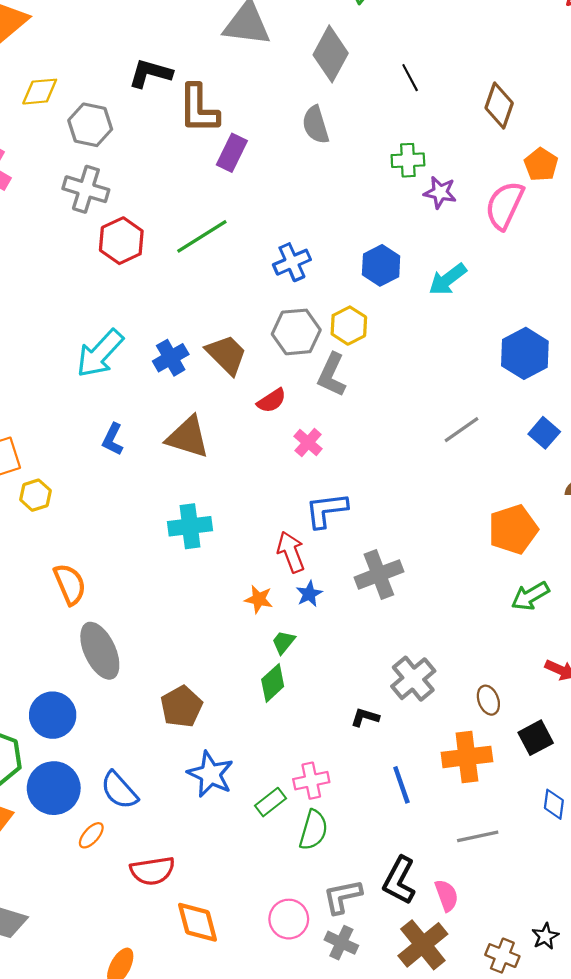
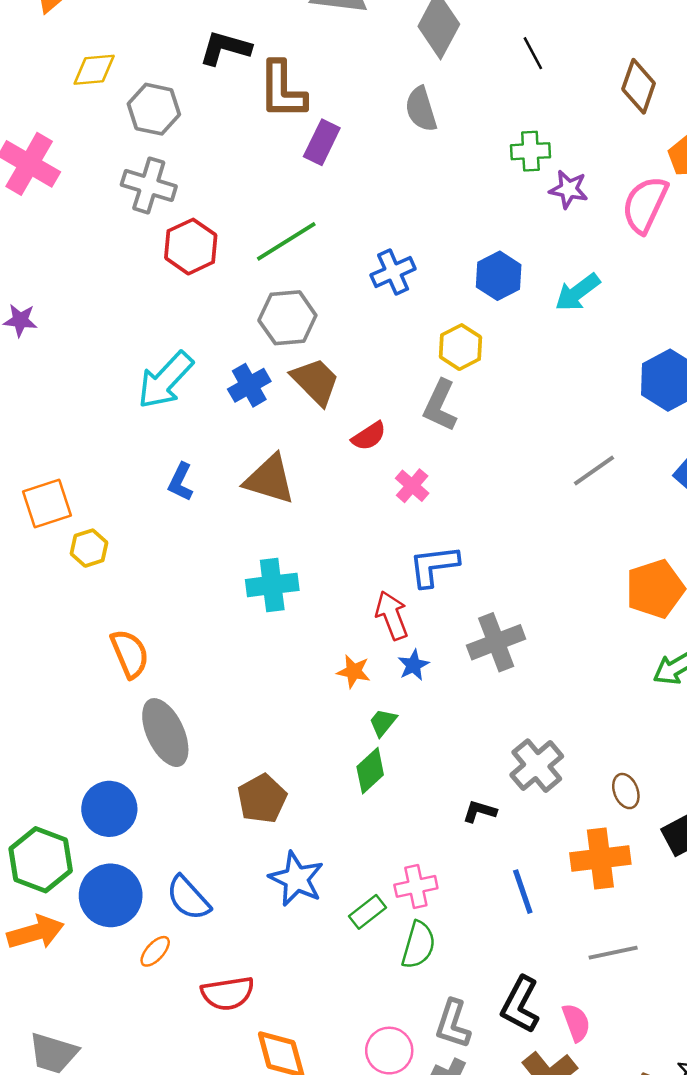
gray hexagon: (296, 332) -> (287, 318), moved
gray L-shape: (342, 897) -> (453, 1024), turned -60

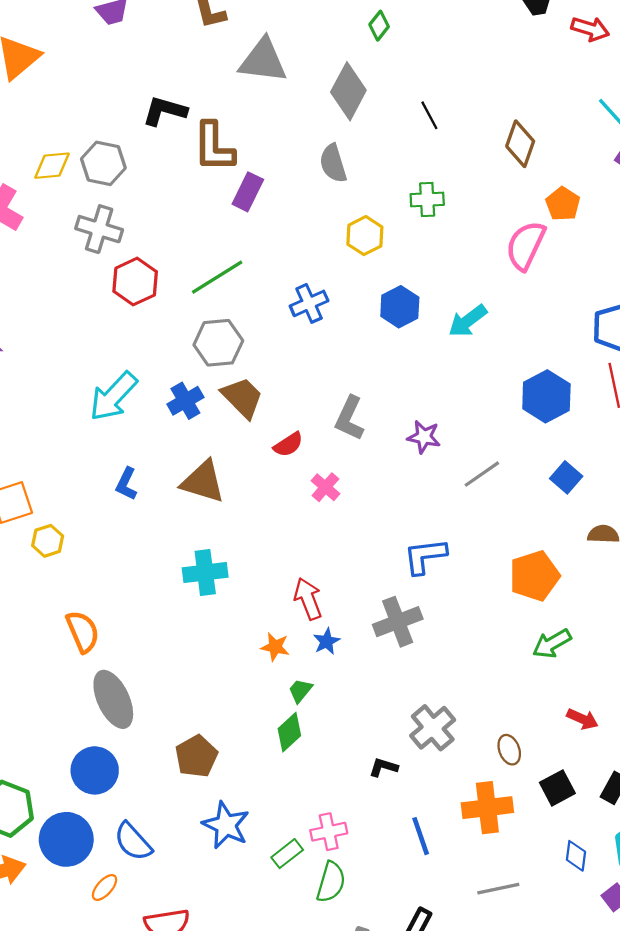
yellow diamond: (94, 70) -> (52, 166), moved
purple star: (569, 189) -> (424, 437), moved
yellow hexagon: (460, 347) -> (365, 236), moved
blue L-shape: (434, 566) -> (425, 556), moved
blue circle: (109, 809) -> (95, 770), moved

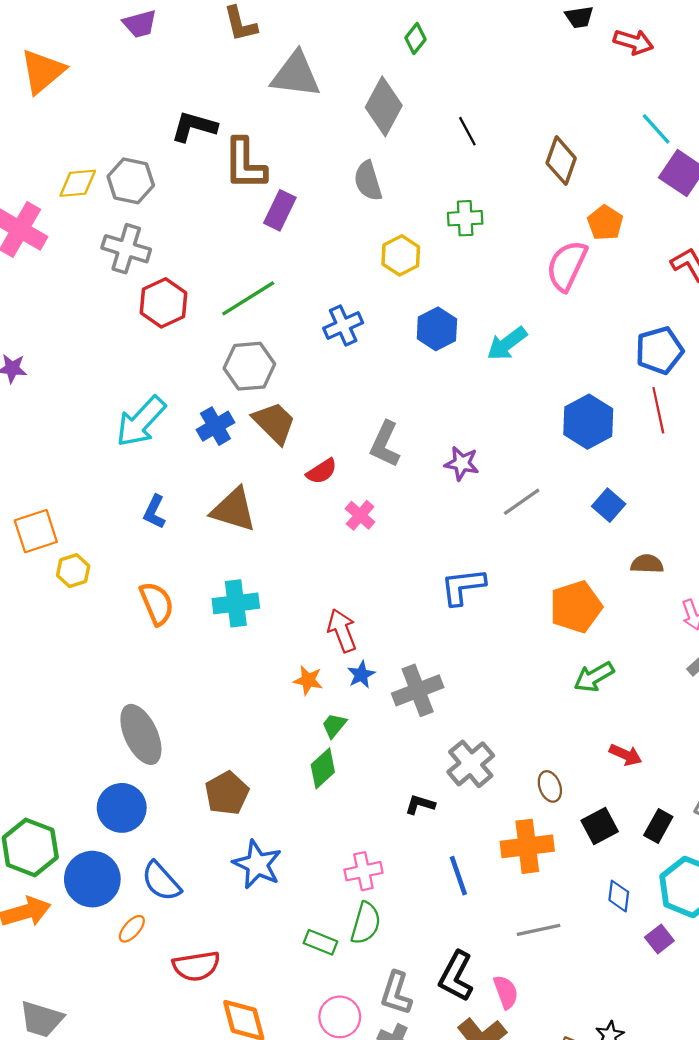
gray cross: (398, 622) -> (418, 690), moved
orange semicircle: (83, 632) -> (157, 603), moved
green rectangle: (287, 854) -> (321, 942), moved, turned 60

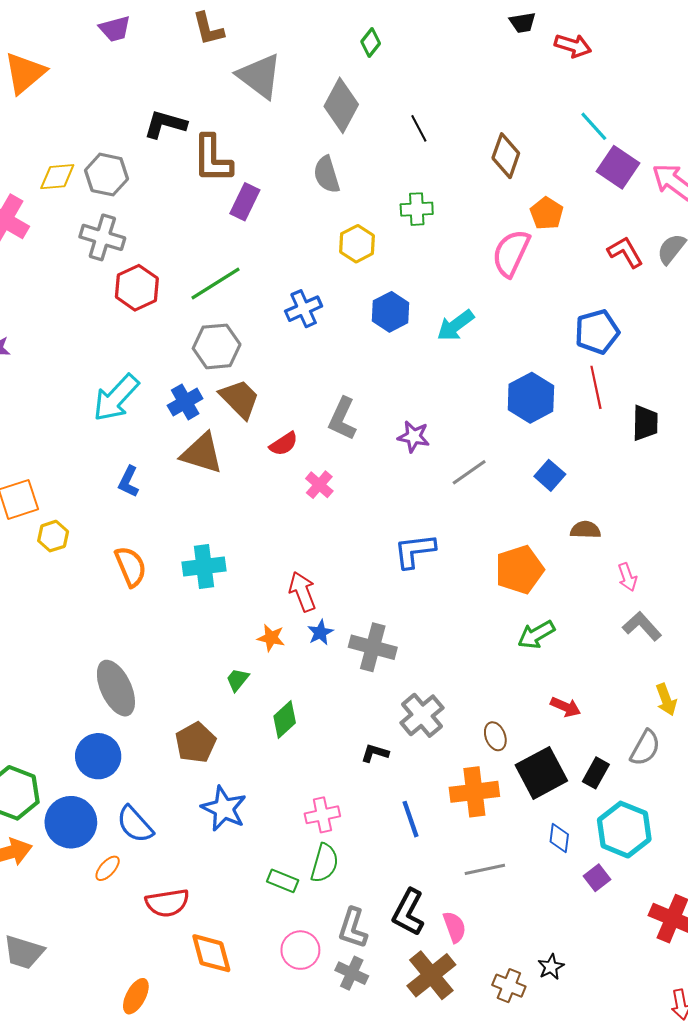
gray triangle: (296, 75) -> (260, 76), turned 30
brown triangle: (234, 510) -> (202, 453), moved
gray cross: (418, 690) -> (373, 647), turned 36
green trapezoid: (334, 725) -> (238, 680), moved
black square: (600, 826) -> (541, 773), size x1.5

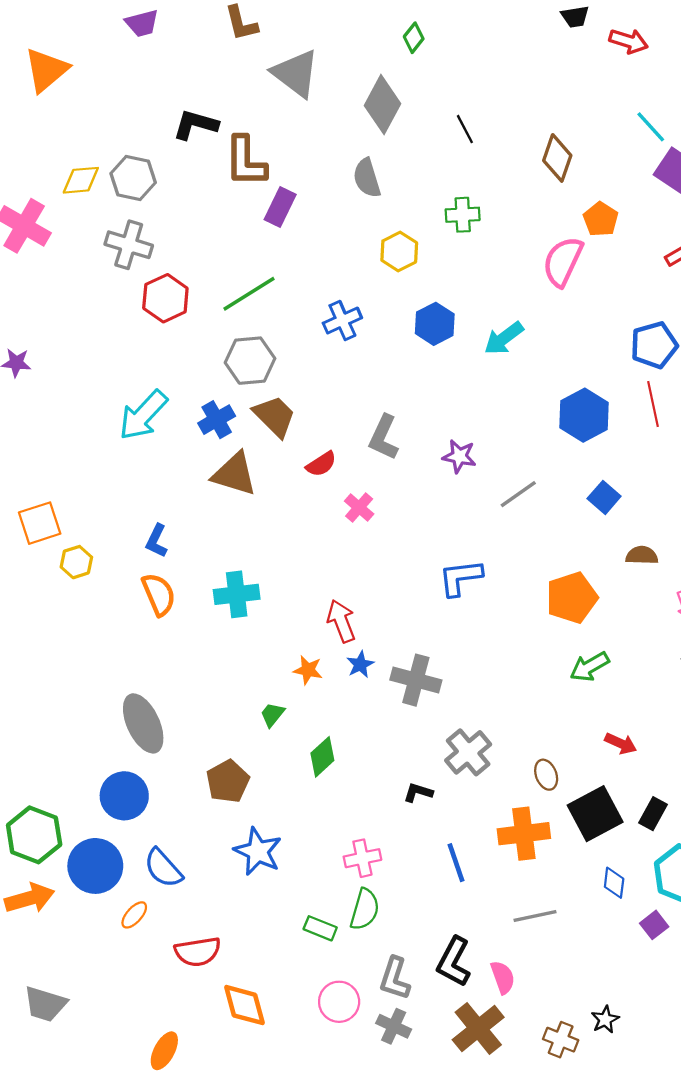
blue L-shape: (129, 482) -> (157, 541), moved

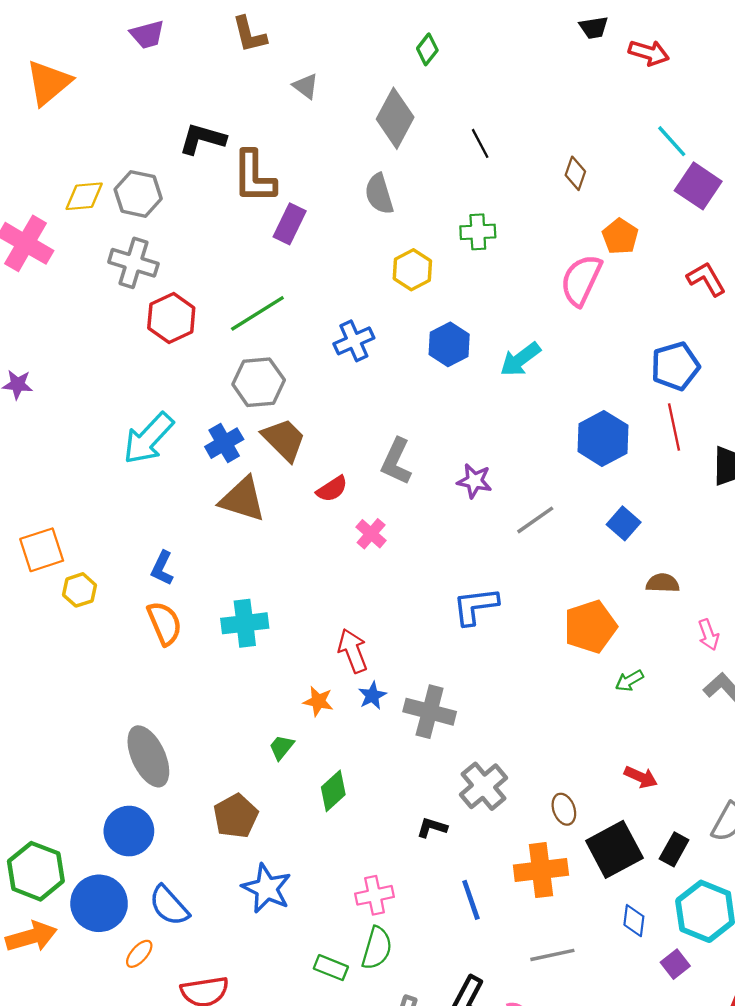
gray triangle: (296, 73) -> (306, 86), size x0.5
brown diamond: (557, 158) -> (575, 173), size x0.7
green arrow: (590, 667) -> (629, 681), moved, size x0.7

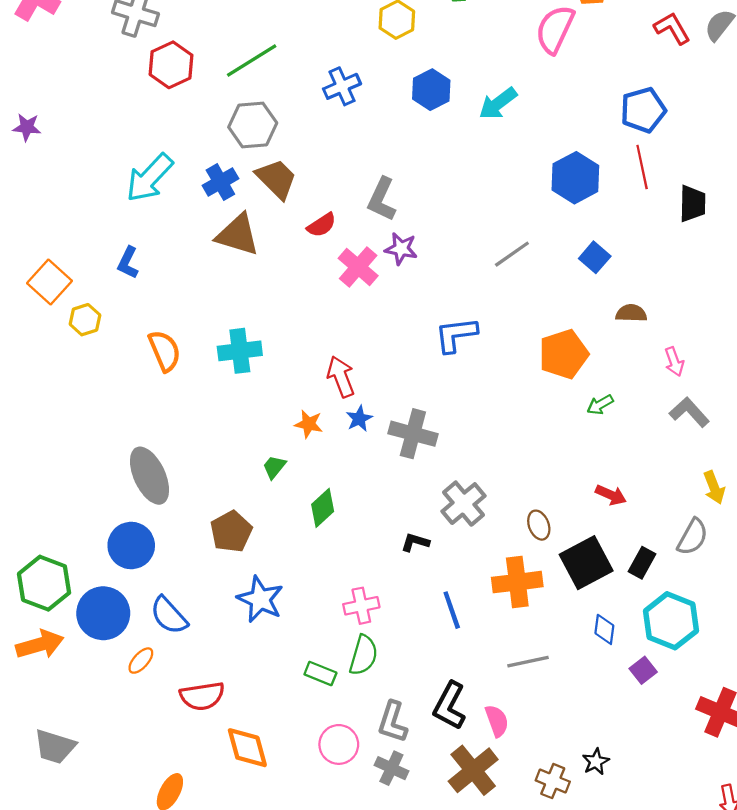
purple star: (474, 481) -> (401, 249), moved
pink cross: (371, 534) -> (358, 267), size x1.4
orange square: (42, 550) -> (49, 282), turned -30
blue L-shape: (162, 568) -> (128, 263), moved

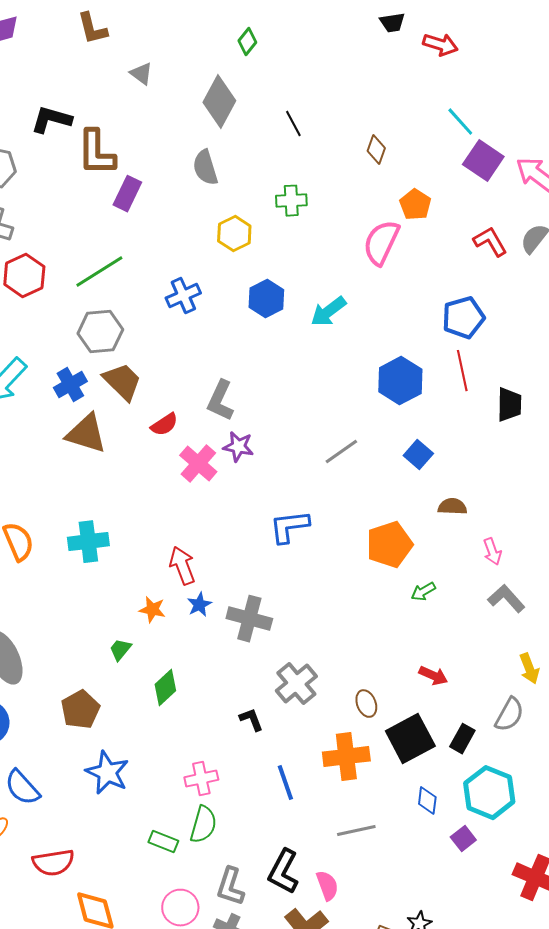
black L-shape: (415, 542) -> (251, 720), turned 52

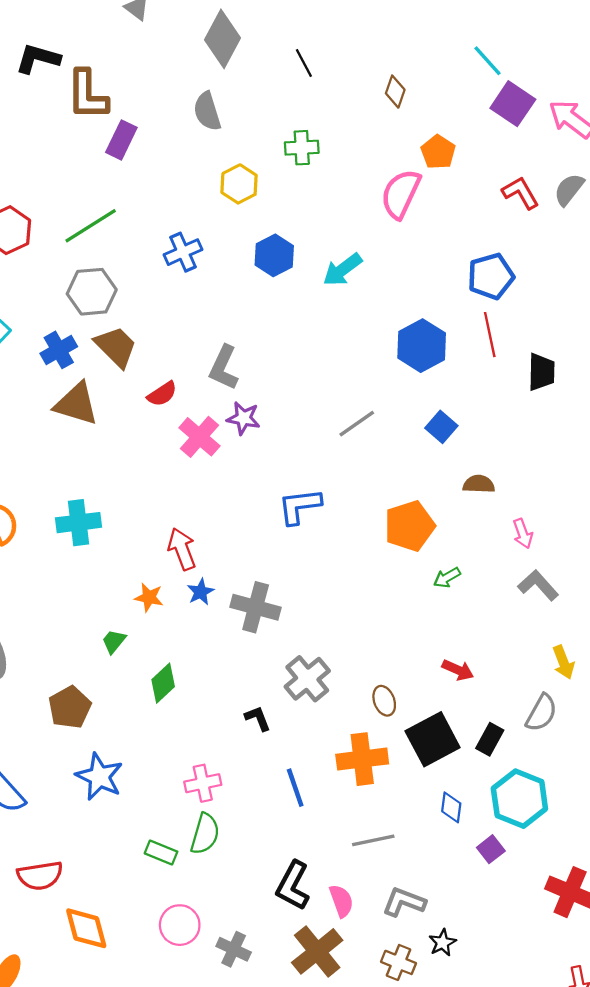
gray L-shape: (230, 887) -> (404, 902), moved, turned 93

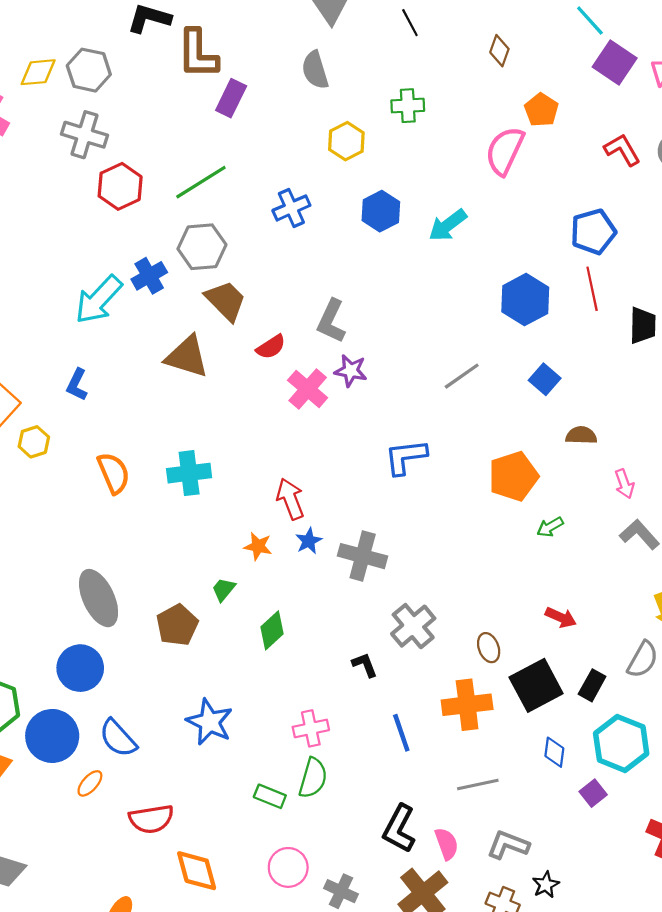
blue cross: (59, 350) -> (149, 276), moved
brown pentagon: (70, 707) -> (177, 625), moved

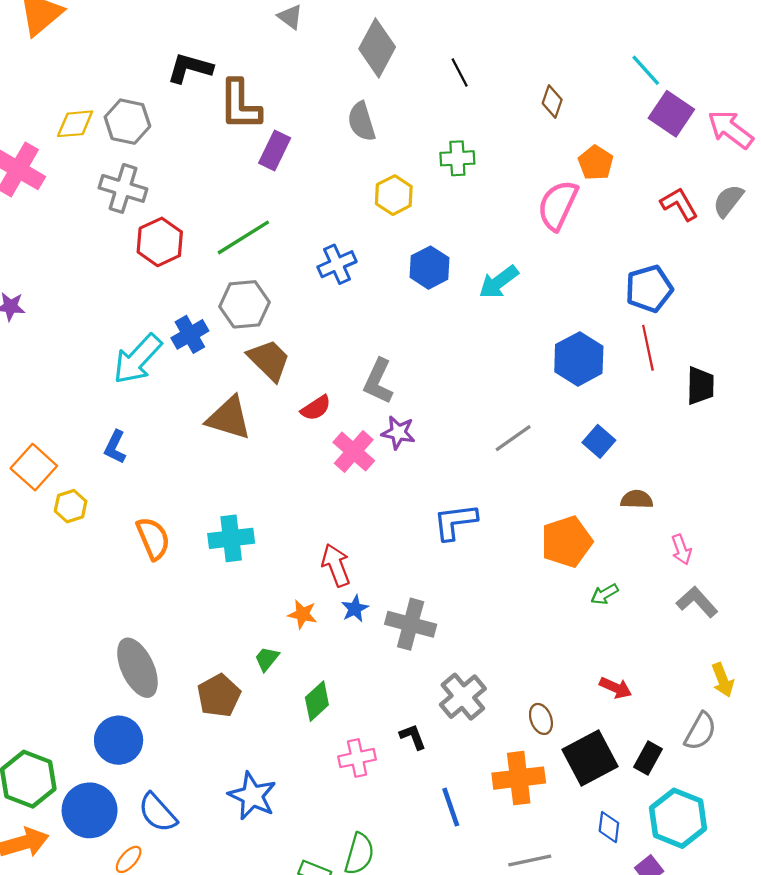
pink cross: (311, 728) -> (357, 758), moved

